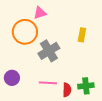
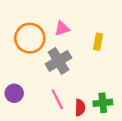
pink triangle: (40, 13) -> (62, 29), moved
pink line: (48, 83) -> (57, 99), turned 60

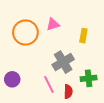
gray cross: (58, 61) -> (63, 62), moved
green cross: (103, 103) -> (89, 78), moved

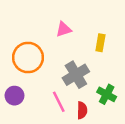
orange circle: (25, 33) -> (28, 58), moved
green cross: (89, 78) -> (107, 94), turned 35

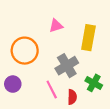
yellow rectangle: (100, 43) -> (88, 38), size x1.6

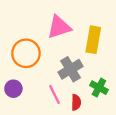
pink triangle: (56, 26) -> (59, 27), size x1.6

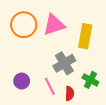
orange circle: (26, 53) -> (24, 25), moved
purple circle: (13, 89) -> (22, 81), moved

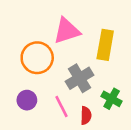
orange circle: (24, 25) -> (37, 58), moved

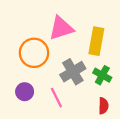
green cross: (112, 99) -> (102, 75), moved
red semicircle: (86, 115) -> (103, 106), moved

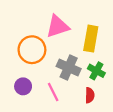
gray cross: (73, 72) -> (69, 67), turned -35
red semicircle: (103, 106) -> (90, 95), moved

